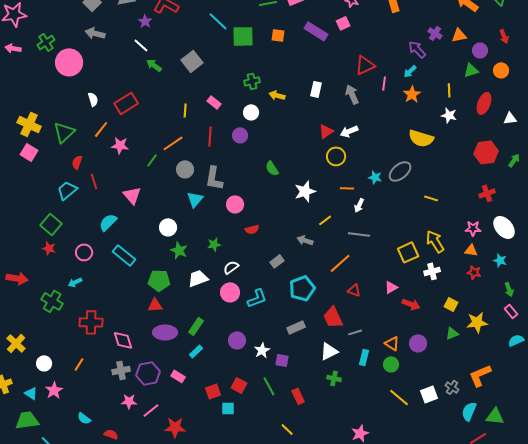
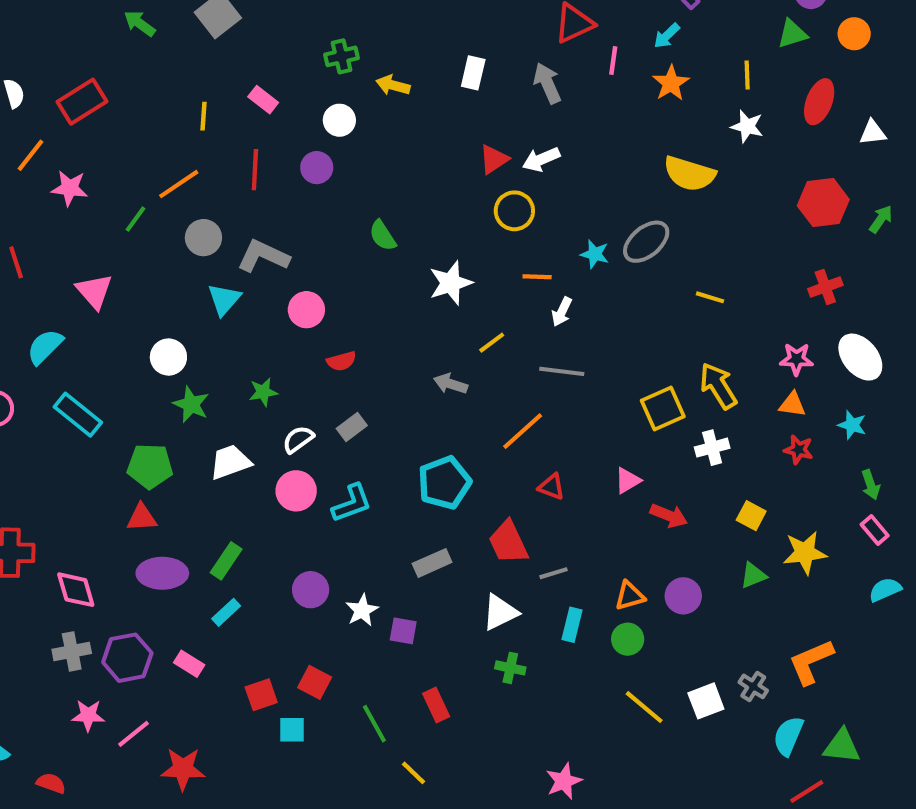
gray L-shape: (214, 178) -> (263, 256), turned 105
gray rectangle: (277, 261) -> (352, 427), moved
orange triangle: (392, 343) -> (630, 596), turned -49
green line: (269, 386) -> (374, 724), moved

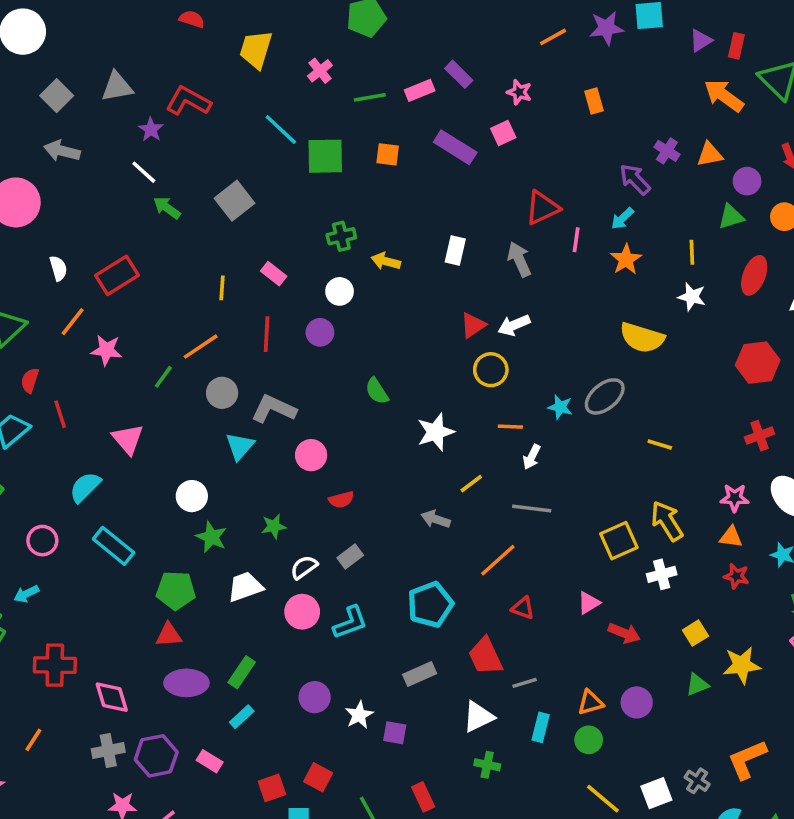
yellow square: (751, 516) -> (695, 633), turned 30

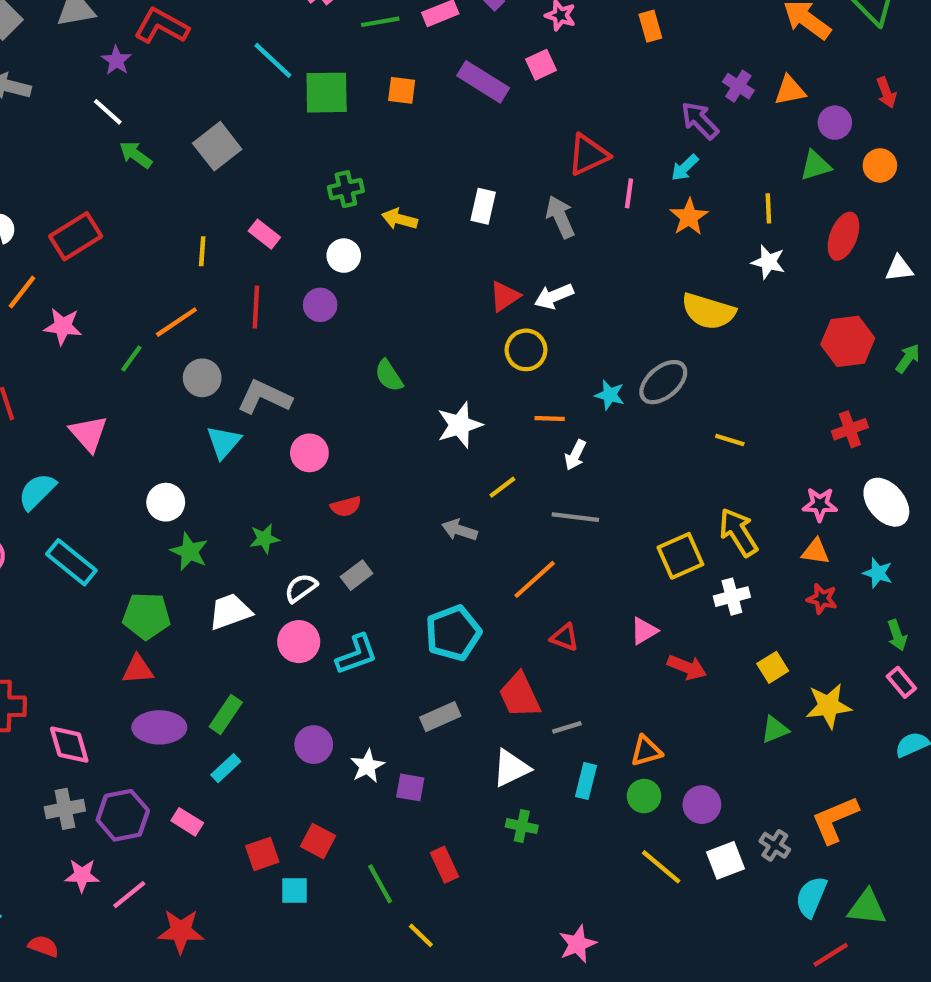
purple circle: (637, 702) -> (702, 805), moved

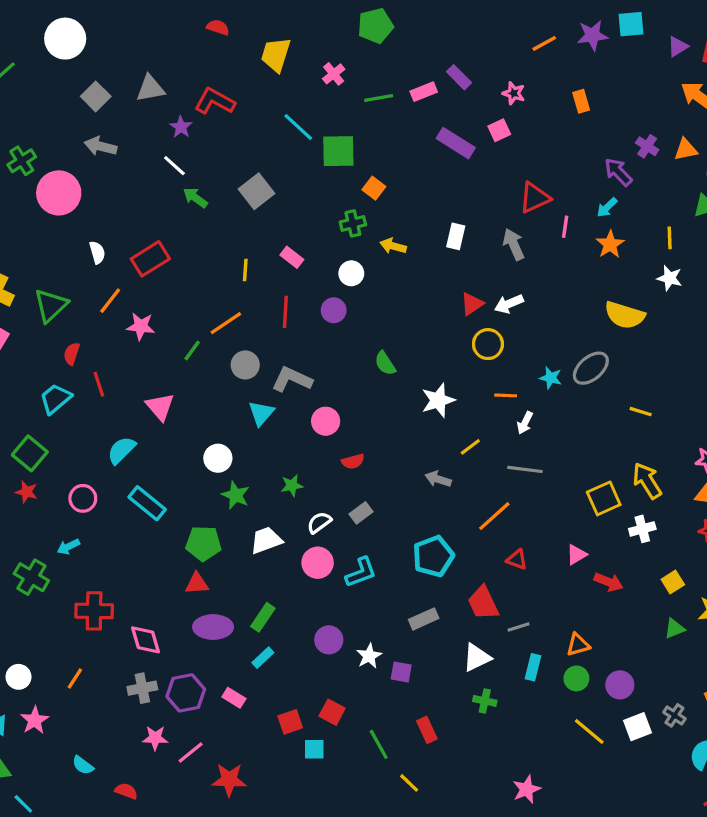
orange square: (402, 90) -> (374, 188), moved, turned 30

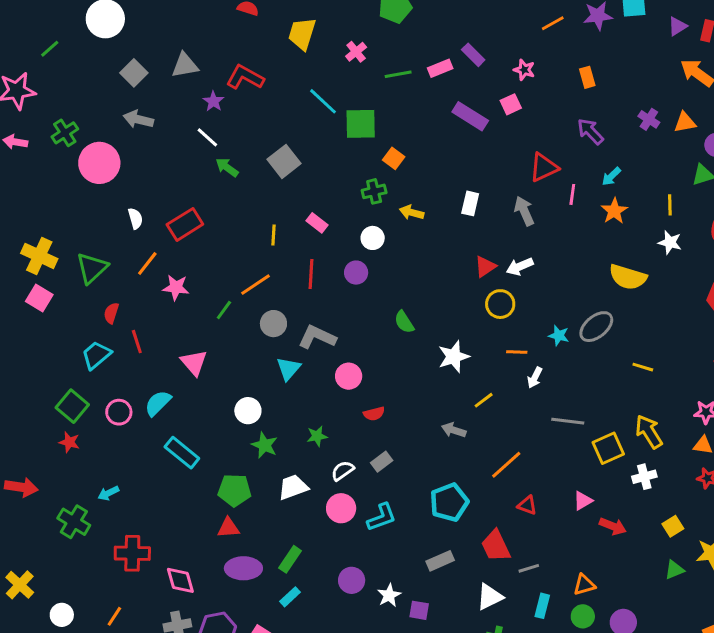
purple arrow: (618, 172) -> (590, 131), moved
gray line: (525, 469) -> (568, 421), moved
pink circle: (83, 498) -> (119, 412), moved

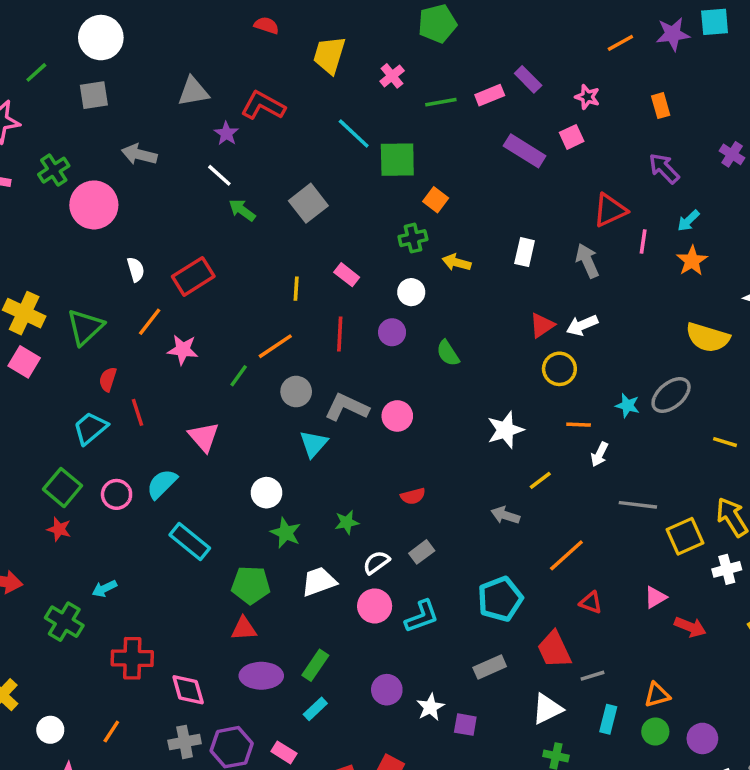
gray square: (134, 73) -> (94, 95), moved, turned 36
green semicircle: (404, 322) -> (448, 353), moved
pink circle: (349, 376) -> (397, 416), moved

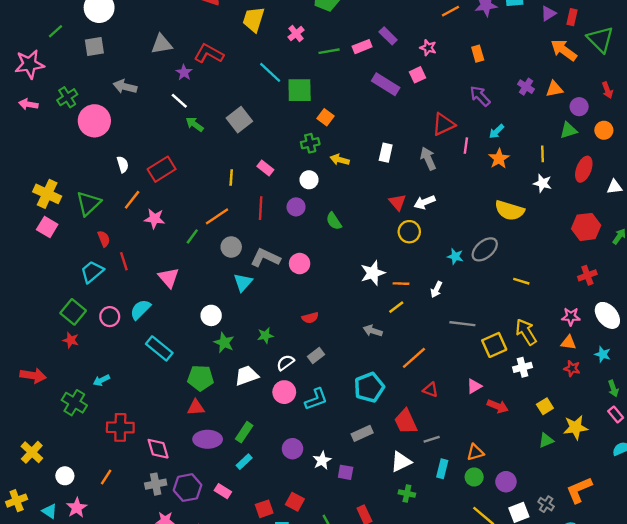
red triangle: (542, 325) -> (397, 202), turned -36
red semicircle: (108, 379) -> (104, 239), turned 140
orange line: (579, 425) -> (401, 284), moved

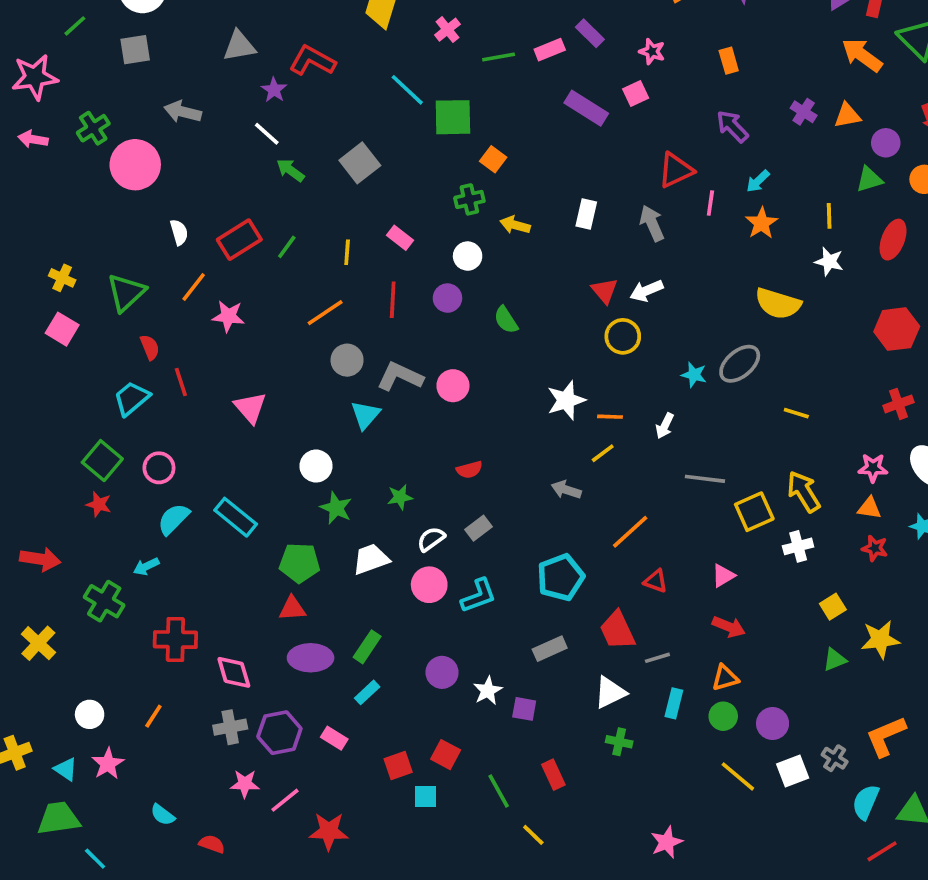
yellow cross: (47, 194) -> (62, 278), size x0.6
green line: (192, 236) -> (287, 247), moved
cyan semicircle: (140, 310) -> (174, 519), moved
red arrow: (498, 406) -> (729, 627), moved
yellow cross: (32, 452) -> (38, 643), moved

